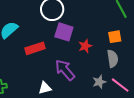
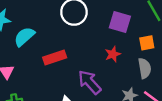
purple square: (64, 32) -> (120, 22), moved

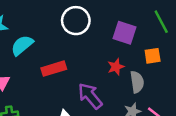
gray semicircle: (145, 68) -> (137, 82), moved

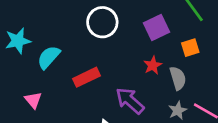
purple square: (124, 33) -> (156, 27), turned -35

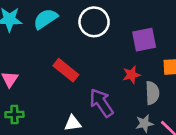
cyan semicircle: (49, 57) -> (45, 19), moved
red rectangle: (86, 77) -> (66, 70), turned 50

